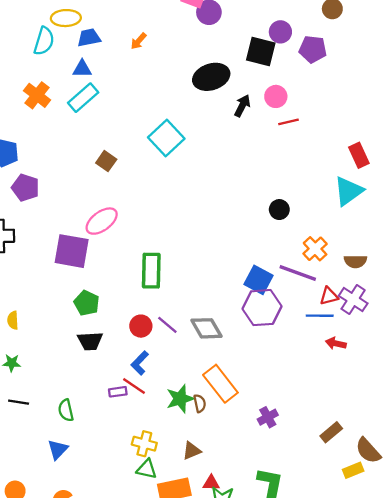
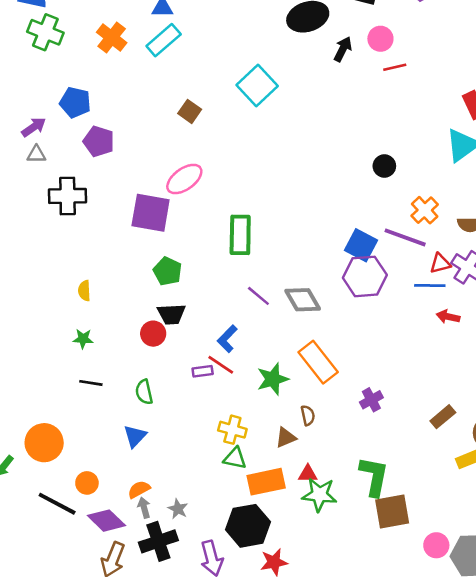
red circle: (141, 326) -> (153, 334), moved
brown semicircle: (200, 403) -> (308, 415), moved

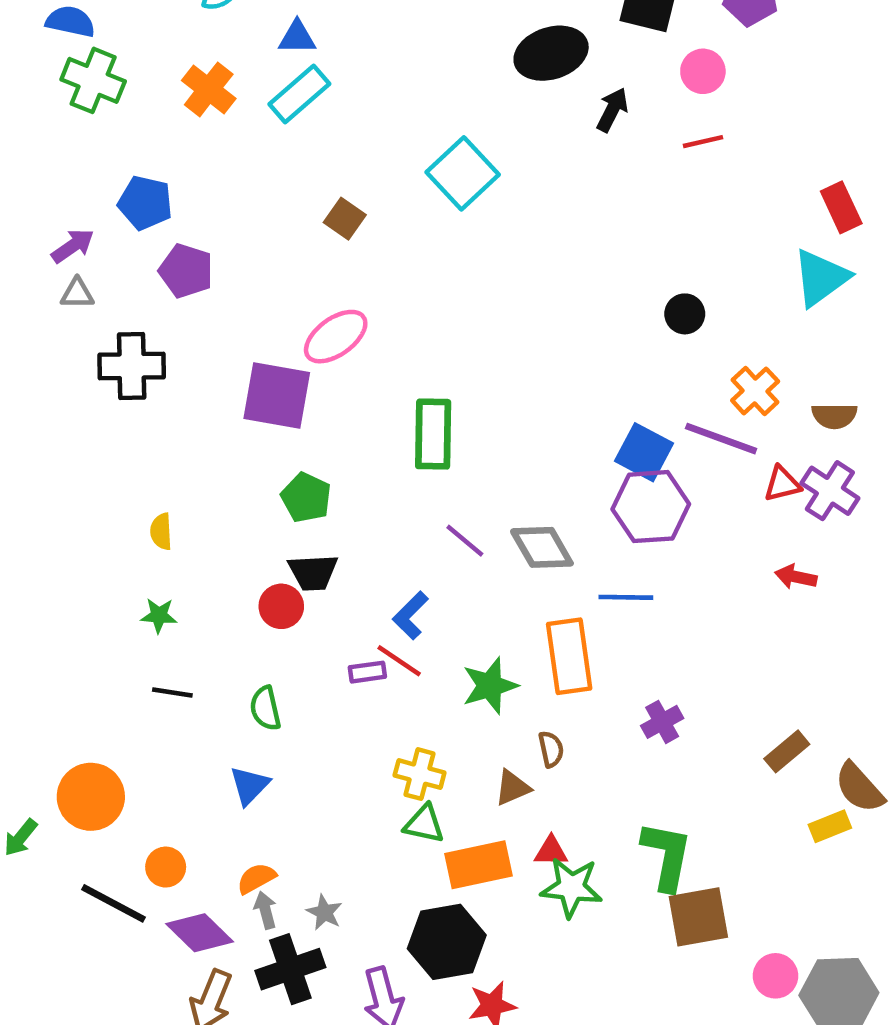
pink circle: (380, 39) -> (703, 71), moved
blue line: (430, 286) -> (626, 597), moved
orange rectangle: (318, 362) -> (569, 656), turned 30

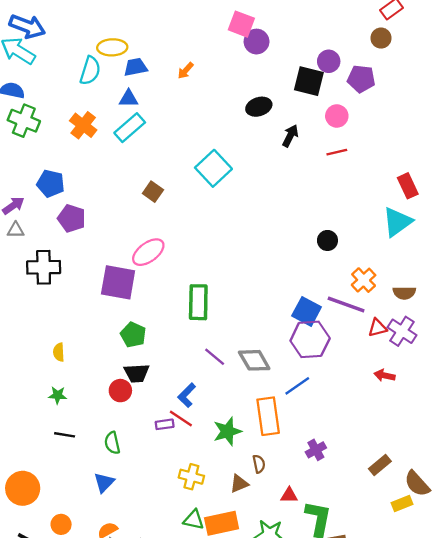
black ellipse: (551, 53) -> (259, 107), size x0.7
blue line: (626, 597) -> (297, 386), turned -36
green triangle: (424, 824) -> (194, 520), moved
red triangle: (551, 851) -> (289, 495), moved

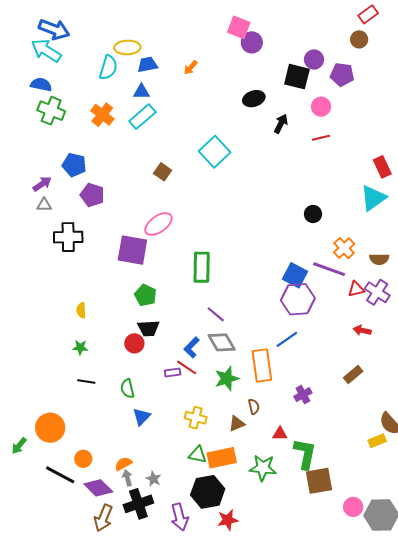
gray diamond: (254, 360) -> (222, 342), moved
brown rectangle: (380, 465) -> (353, 374), moved
blue triangle: (104, 482) -> (141, 417), moved

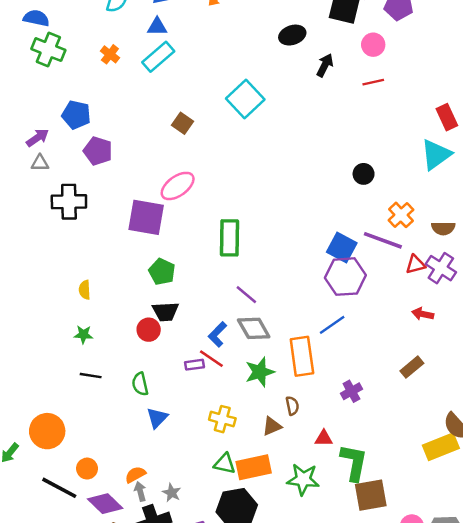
orange cross: (102, 115) -> (110, 54), size x0.7
yellow rectangle: (377, 441) -> (441, 447), size x1.6

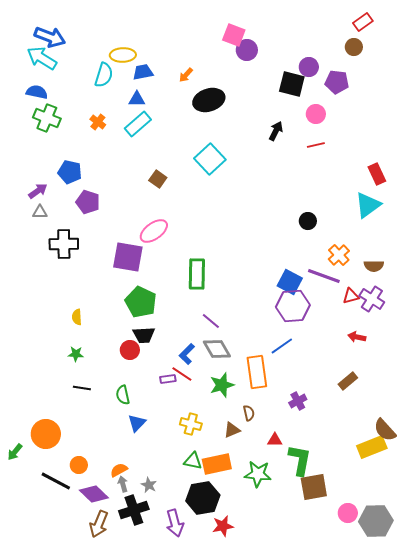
black ellipse: (292, 35) -> (209, 100), moved, size x1.4
green pentagon: (162, 272) -> (141, 302), size x1.4

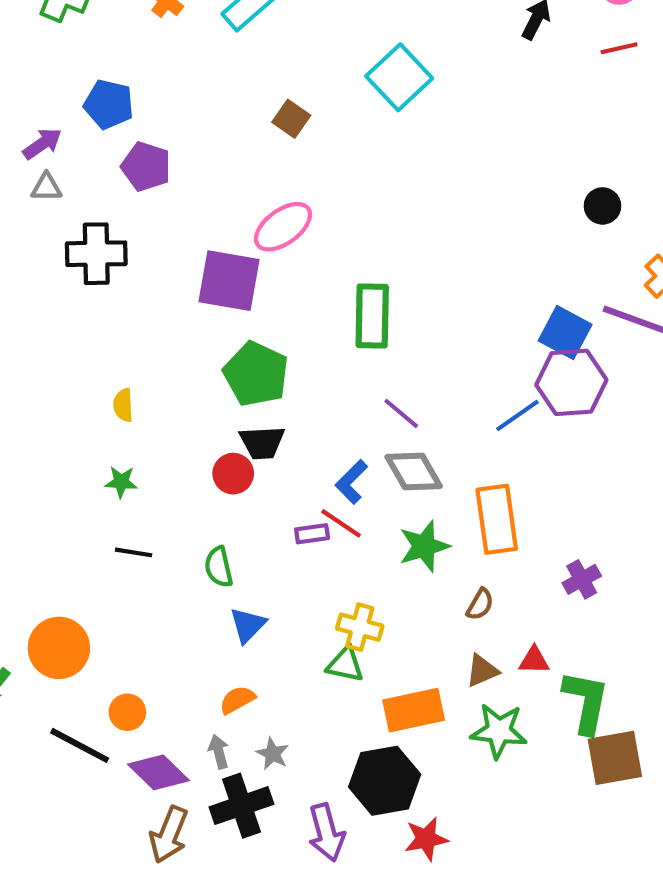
blue line: (282, 346) -> (517, 416), moved
brown semicircle: (249, 413) -> (480, 604), turned 42
brown triangle: (232, 430) -> (482, 671), moved
green triangle: (193, 461) -> (345, 664), moved
orange semicircle: (119, 470) -> (237, 700), moved

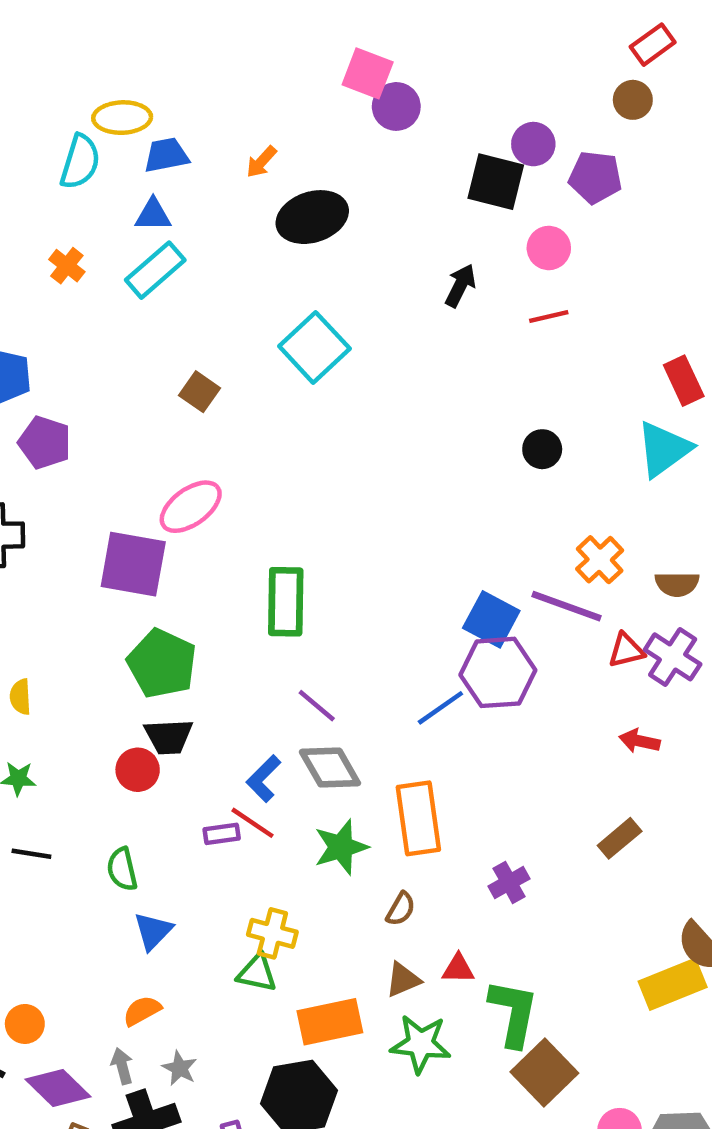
black circle: (602, 206) -> (542, 449), moved
brown square: (615, 758) -> (544, 1073), turned -34

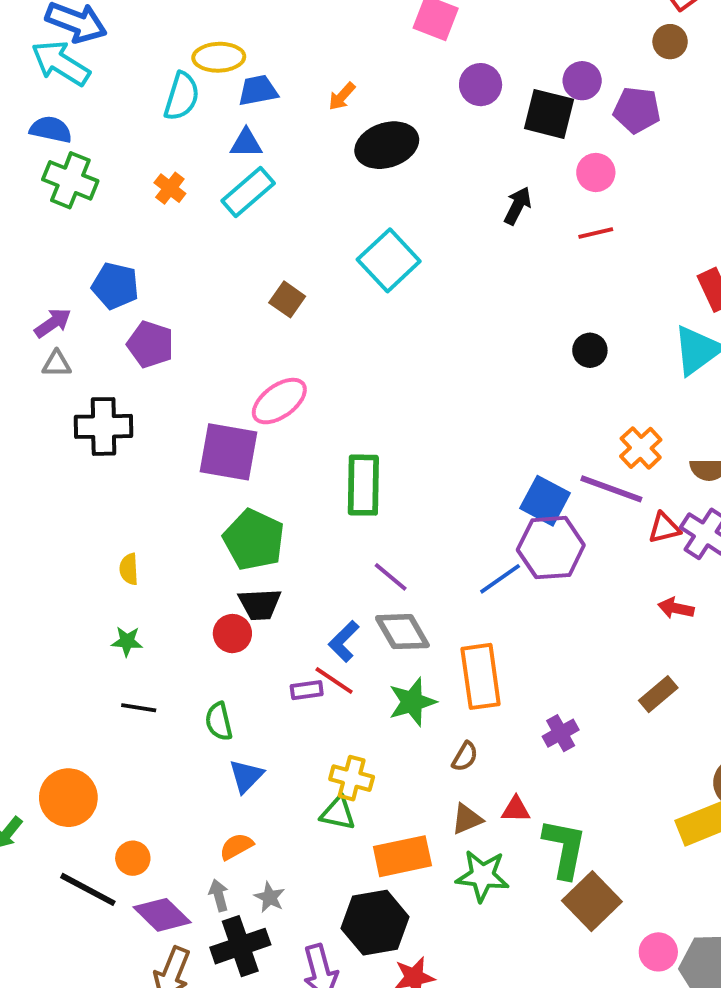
purple circle: (396, 106) -> (481, 85), moved

